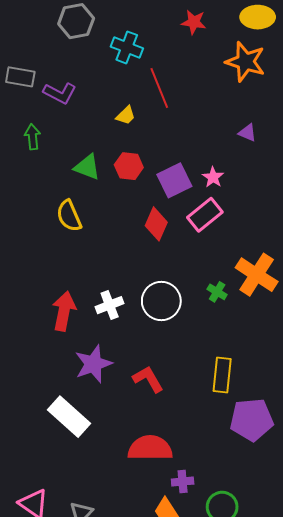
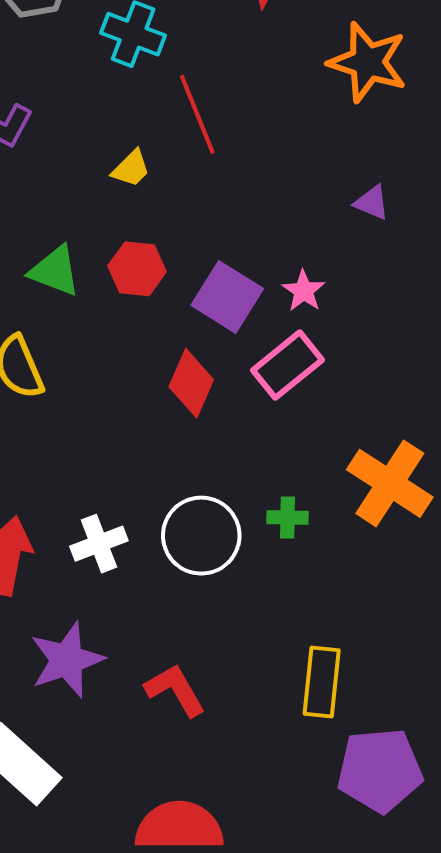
purple square: (174, 180) -> (227, 297), turned -32
green cross: (217, 292) -> (287, 518), moved, turned -30

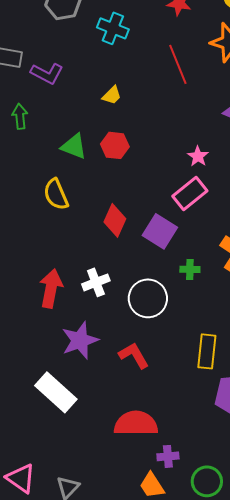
red line: (197, 114) -> (178, 64), moved
purple square: (227, 297) -> (160, 231), moved
red diamond: (191, 383) -> (115, 220), moved
white circle: (201, 536) -> (148, 298), moved

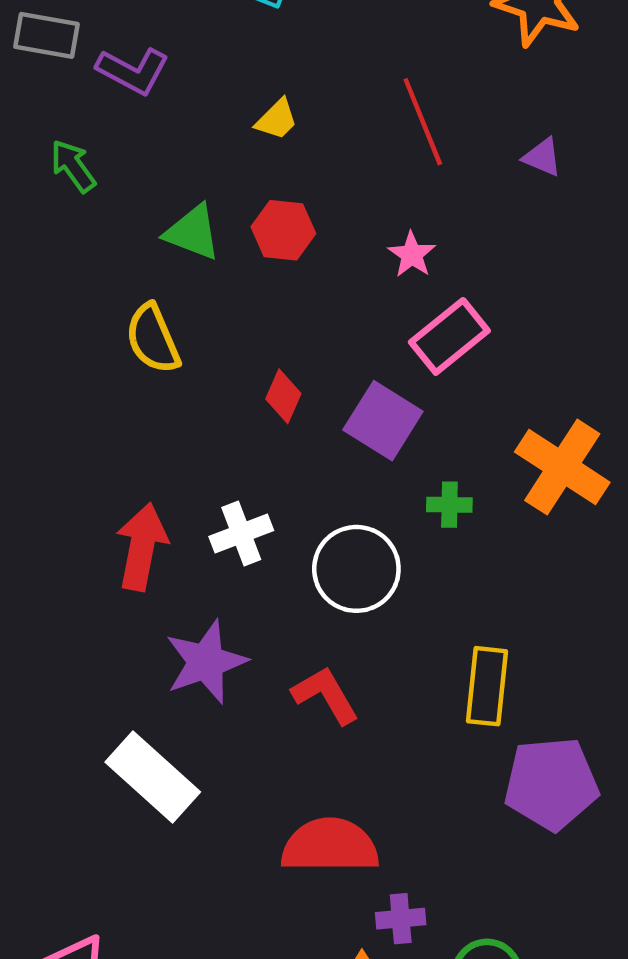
red line: (178, 64) -> (423, 122), moved
green arrow: (20, 116) -> (73, 166), turned -30
pink star: (198, 156) -> (412, 255), moved
red diamond: (115, 220) -> (283, 396), size x0.7

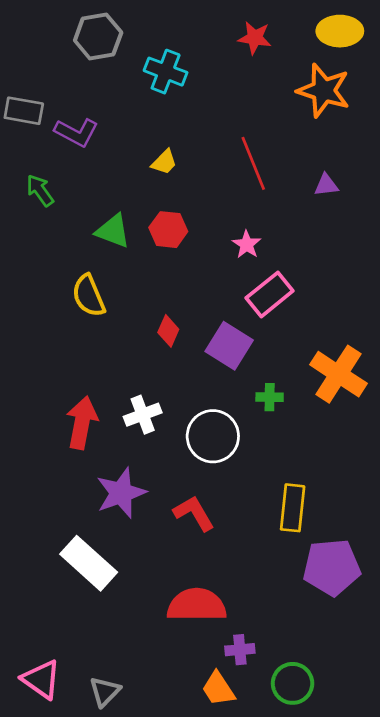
purple triangle: (542, 157) -> (326, 185), turned -30

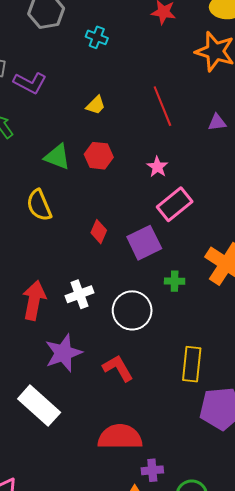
cyan cross: (166, 72) -> (97, 37), size x0.7
purple square: (229, 346) -> (144, 243), turned 32

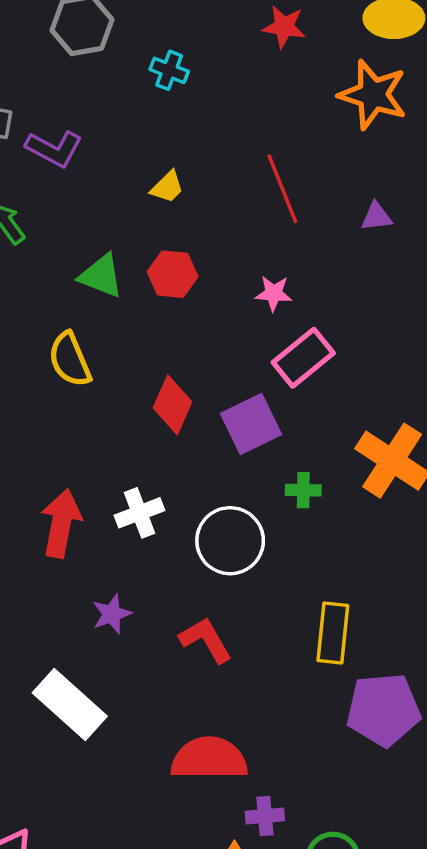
pink star: (157, 167) -> (274, 293), turned -30
red diamond: (99, 232) -> (173, 405), size x1.4
purple star: (63, 353) -> (112, 614), size x0.6

